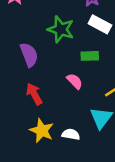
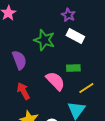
green rectangle: (90, 56) -> (73, 68), moved
pink semicircle: (75, 81) -> (55, 81), size x1.5

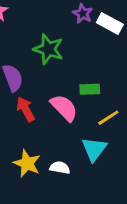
white rectangle: (75, 36) -> (110, 24), moved
red arrow: (23, 91) -> (26, 109), moved

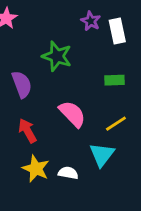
white rectangle: (110, 24) -> (117, 31), turned 50
green rectangle: (90, 89) -> (115, 80), moved
red arrow: (26, 109) -> (27, 131), moved

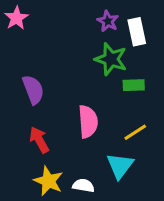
green star: (57, 56) -> (111, 59), moved
pink semicircle: (72, 114) -> (88, 122), turned 40

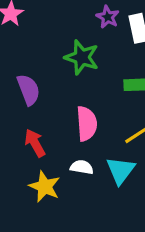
green star: (111, 59) -> (82, 57), moved
white semicircle: (83, 186) -> (82, 167), moved

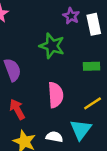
white semicircle: (82, 167) -> (54, 137), moved

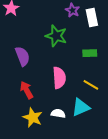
yellow line: (93, 103) -> (91, 85), turned 63
cyan triangle: (81, 130) -> (81, 107), turned 30

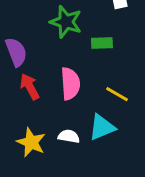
green rectangle: (90, 53) -> (102, 43), moved
red arrow: (27, 90) -> (30, 87), moved

